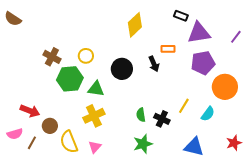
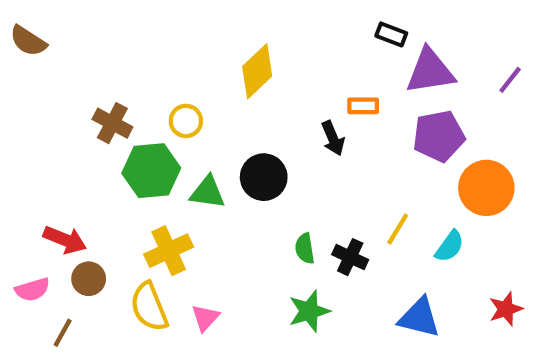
yellow diamond: (135, 25) -> (257, 71), moved
black circle: (122, 69) -> (264, 177), moved
yellow cross: (94, 116) -> (169, 251), moved
brown circle: (50, 126) -> (89, 279), moved
brown line: (32, 143) -> (63, 333), moved

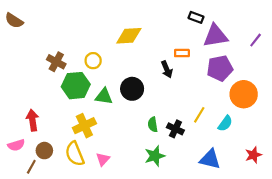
yellow diamond: (257, 71) -> (129, 36), turned 40
red arrow: (65, 240) -> (32, 120), turned -120
brown circle: (89, 279) -> (44, 151), moved

